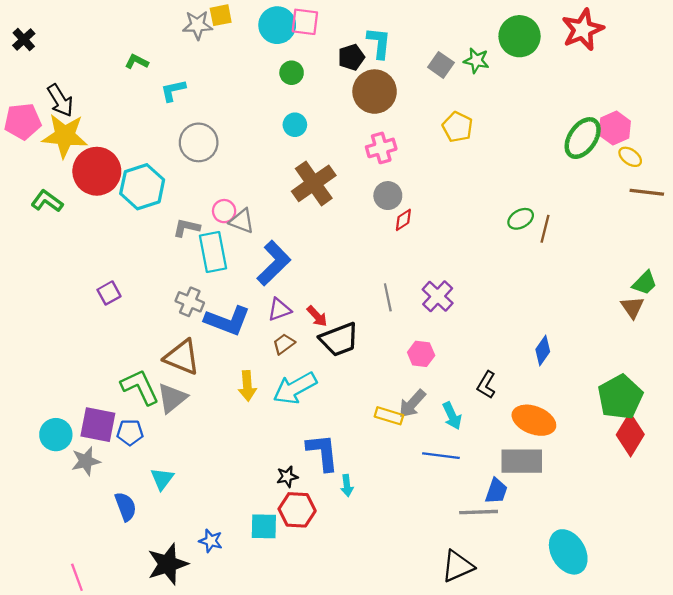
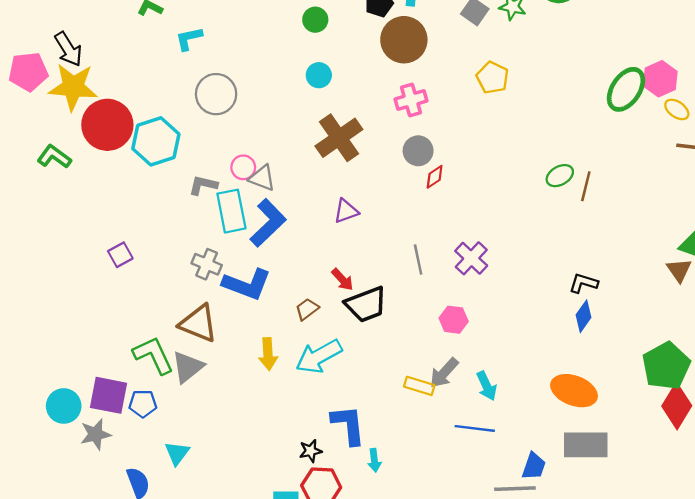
blue L-shape: (274, 263) -> (268, 223), moved
purple triangle: (279, 310) -> (346, 211), moved
black L-shape: (486, 385) -> (583, 283), moved, turned 76
gray rectangle: (522, 461) -> (586, 445), moved

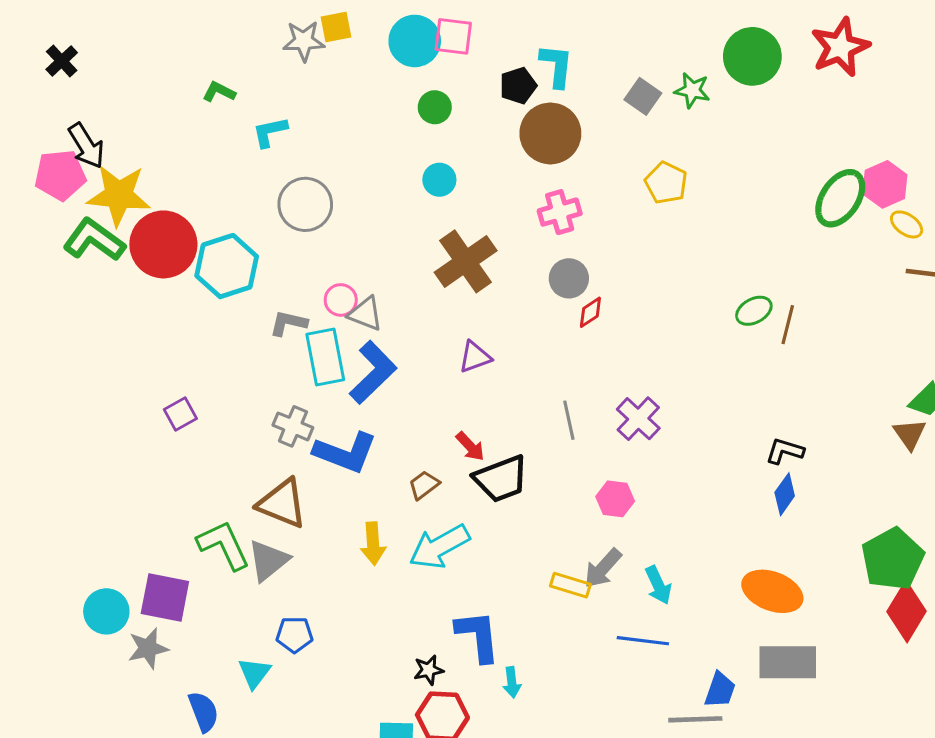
black arrow: (68, 49) -> (86, 146), moved
green L-shape: (54, 157) -> (94, 240), moved, size x1.4
blue pentagon: (143, 404) -> (294, 635), moved

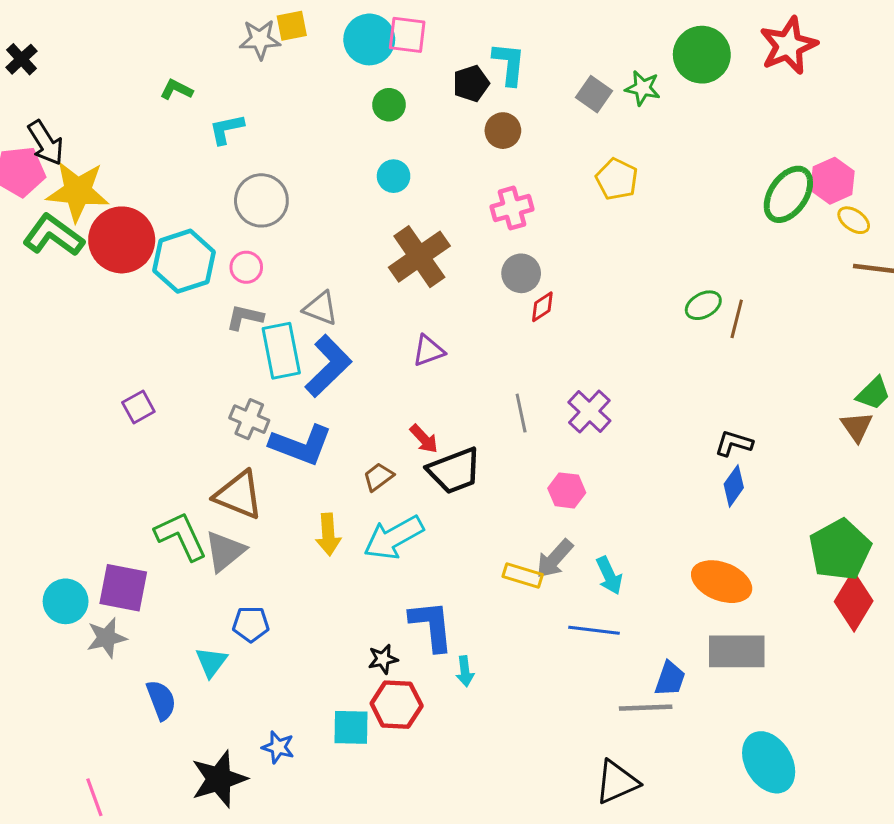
brown circle: (550, 133) -> (503, 131), size x0.6
pink circle: (341, 300) -> (246, 267), moved

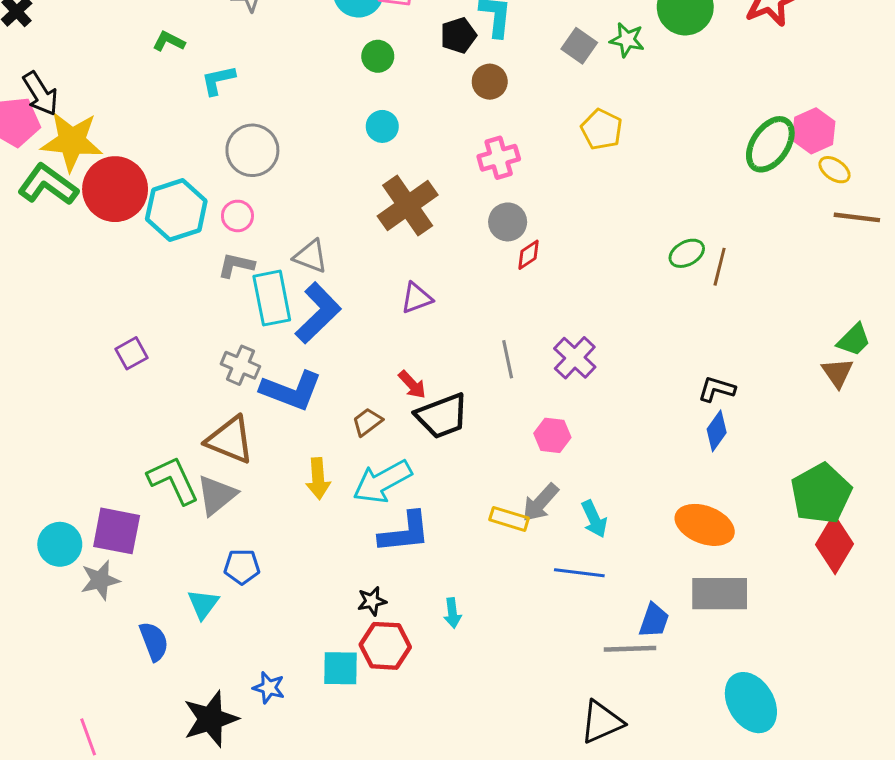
blue L-shape: (432, 626) -> (405, 532), moved, turned 90

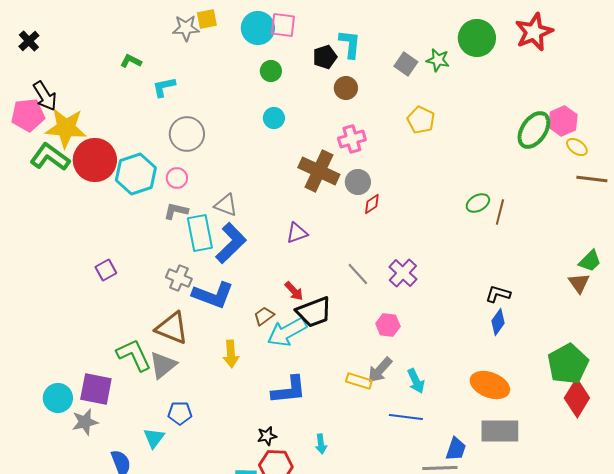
brown cross: (408, 206) -> (319, 171), moved, turned -30
gray line: (508, 359) -> (358, 274), turned -30
cyan arrow: (382, 482) -> (287, 332), moved

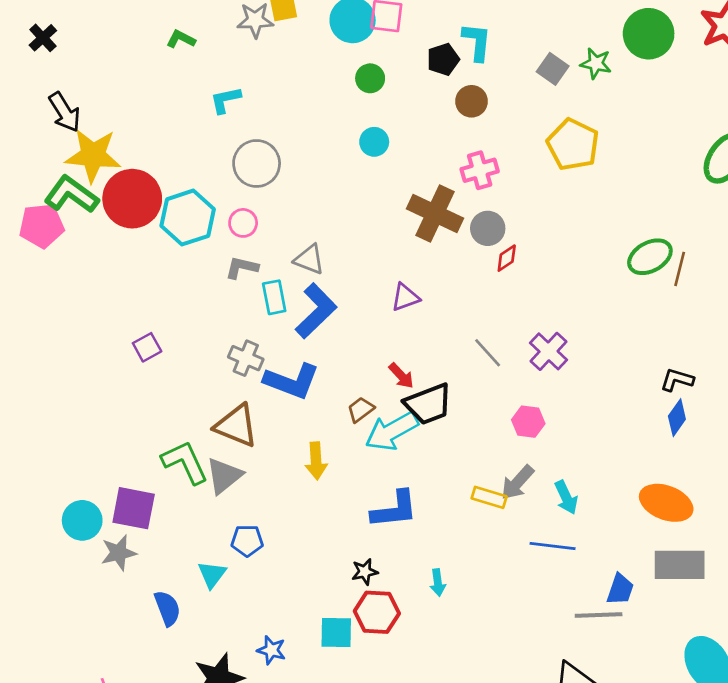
green L-shape: (131, 61) -> (181, 39), moved
pink pentagon: (28, 115) -> (42, 226), moved
yellow pentagon: (421, 120) -> (573, 145), size x1.4
green ellipse: (478, 203) -> (650, 257), size x1.4
cyan rectangle: (200, 233) -> (274, 297), size x0.7

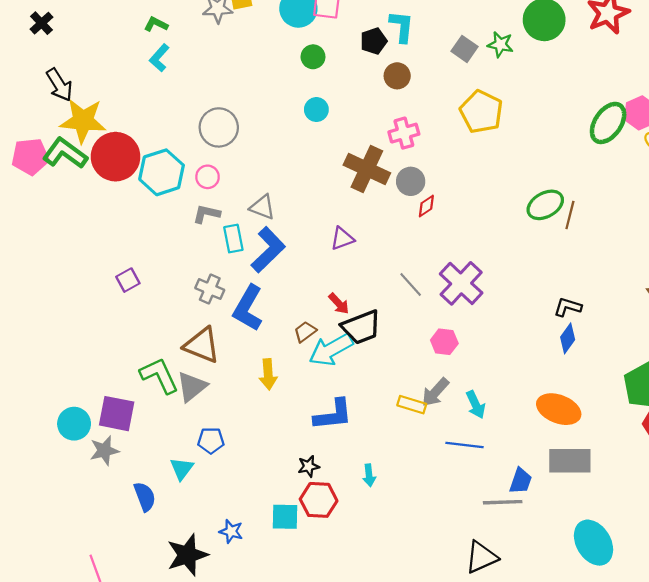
cyan L-shape: (225, 100) -> (159, 58), moved, turned -36
pink pentagon: (42, 226) -> (30, 157), moved
purple cross: (549, 351) -> (461, 283), size x1.4
blue L-shape: (292, 381) -> (248, 308), turned 99

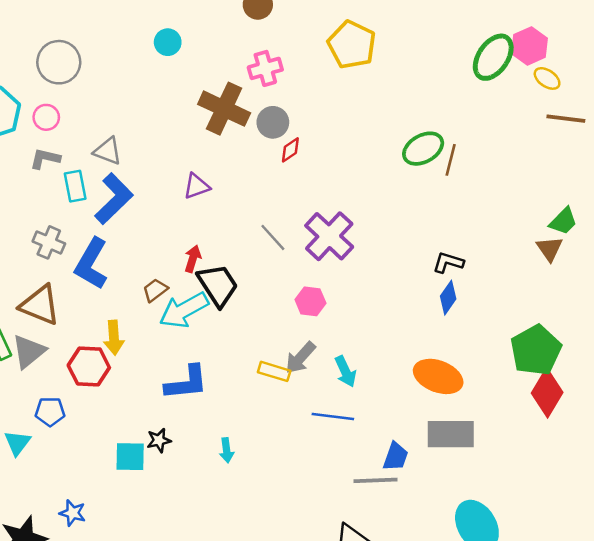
red arrow: (339, 304) -> (193, 259), turned -120
black trapezoid: (361, 327) -> (218, 285), turned -102
red hexagon: (319, 500) -> (89, 366), moved
cyan square: (285, 517) -> (130, 457), moved

